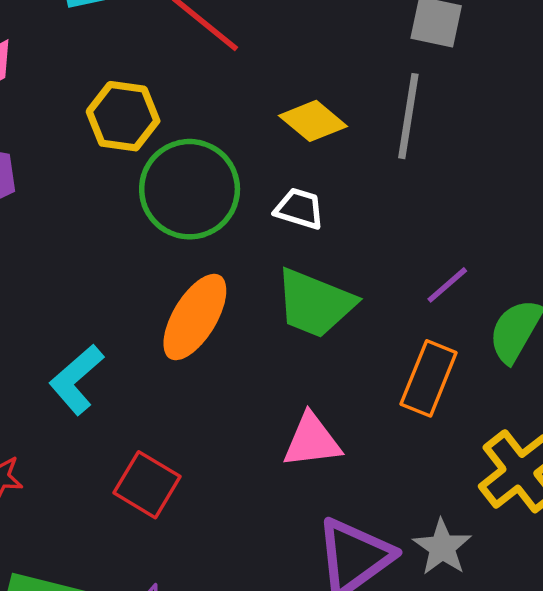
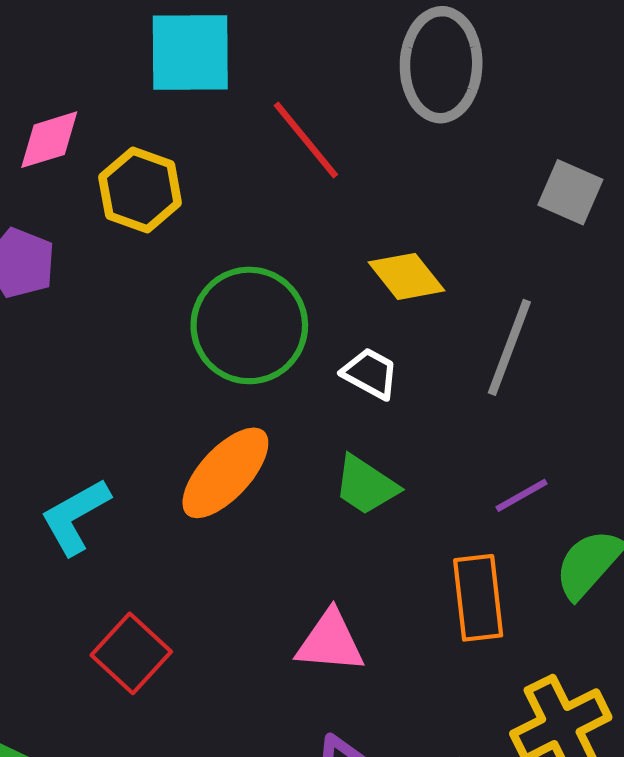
yellow hexagon: (123, 116) -> (140, 190), moved
gray line: (408, 116) -> (509, 347), moved
green trapezoid: (315, 303) -> (366, 485), size x0.7
orange rectangle: (429, 378) -> (478, 598), turned -40

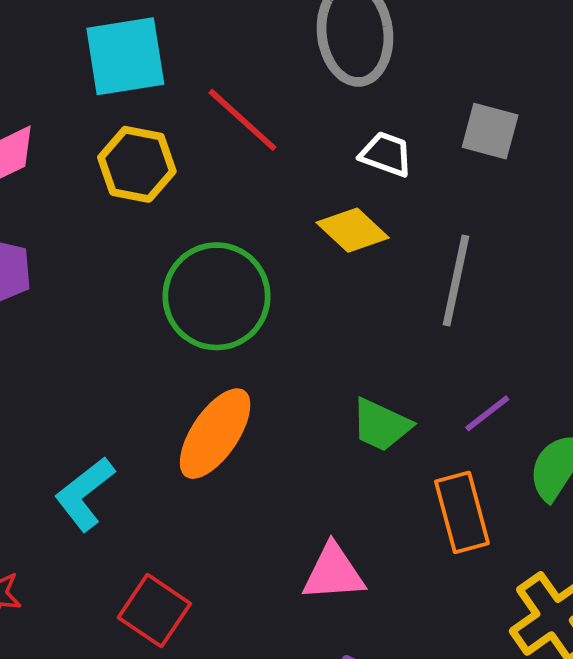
yellow hexagon: (140, 190) -> (137, 164), moved
white trapezoid: (370, 373) -> (386, 154), moved
green trapezoid: (366, 485) -> (381, 425), moved

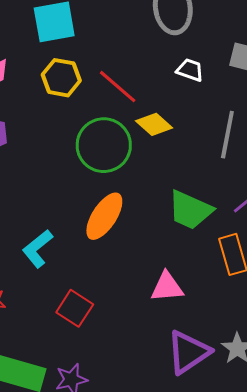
red line: (242, 120) -> (118, 87), moved
yellow diamond: (353, 230) -> (154, 124), moved
green trapezoid: (381, 425) -> (190, 210), size x1.4

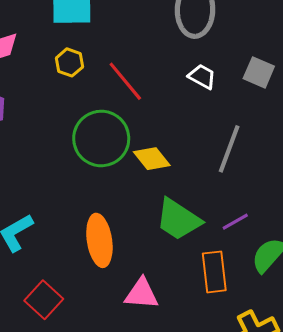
yellow hexagon: (61, 78) -> (69, 62), size x0.7
yellow diamond: (154, 124) -> (152, 159), moved
orange ellipse: (104, 216) -> (99, 240), moved, turned -51

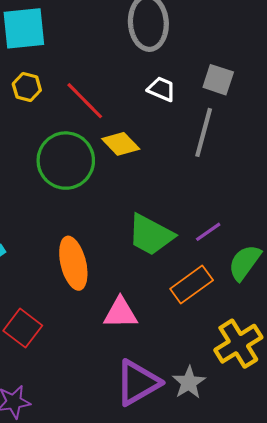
gray line: (229, 149) -> (204, 132), moved
yellow diamond: (152, 159) -> (121, 144), moved
orange rectangle: (214, 272) -> (192, 284), turned 66

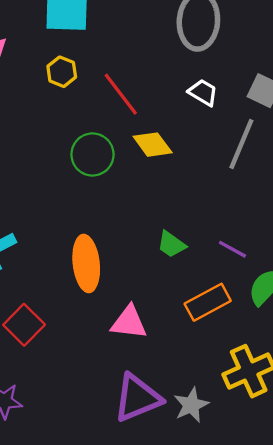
green circle: (66, 161) -> (92, 154), size x0.7
purple line: (208, 232) -> (232, 249), turned 56
green trapezoid: (151, 235) -> (171, 244), size x0.6

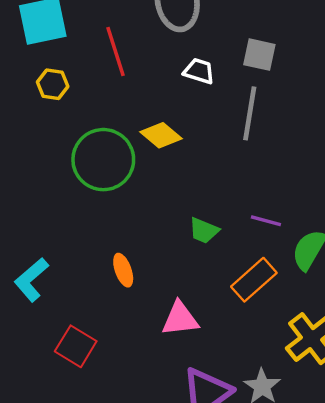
red line: (121, 94) -> (115, 52), moved, turned 33
green circle: (92, 154) -> (103, 160), size x1.4
orange ellipse: (86, 263) -> (123, 270), size x0.6

